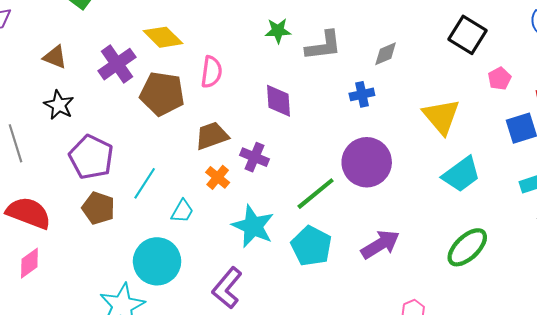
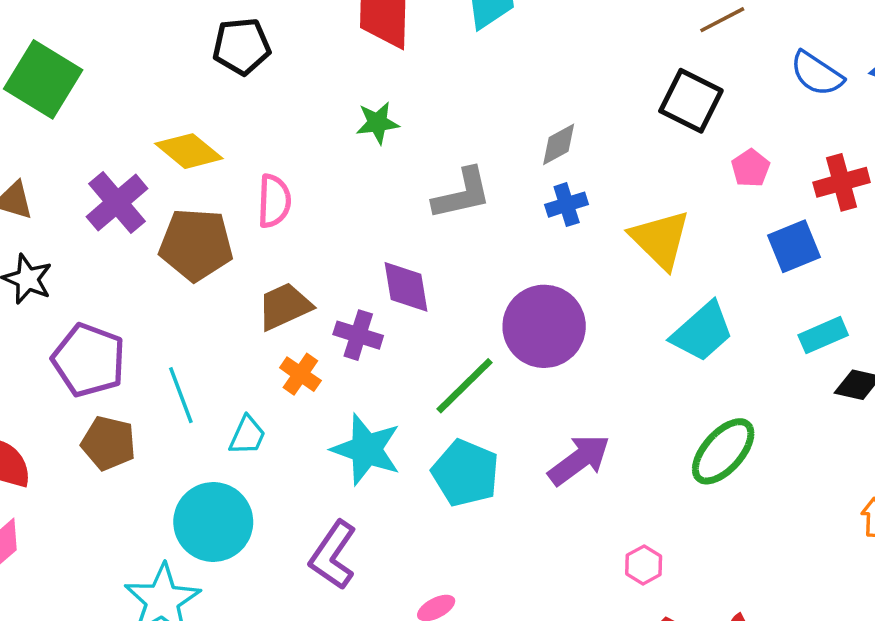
gray L-shape: (323, 46) -> (462, 194), moved
blue cross: (362, 94) -> (567, 205), moved
purple diamond: (279, 101) -> (406, 287), moved
cyan line: (145, 183) -> (181, 395), turned -48

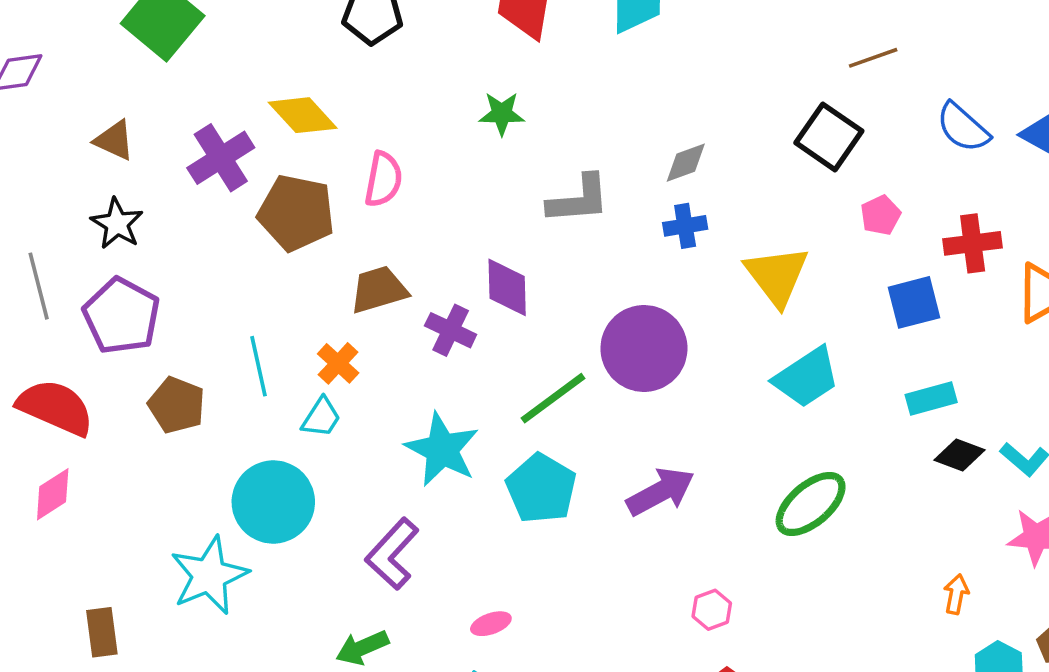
purple pentagon: (89, 360) -> (121, 316), moved
orange cross: (300, 374) -> (338, 363), moved

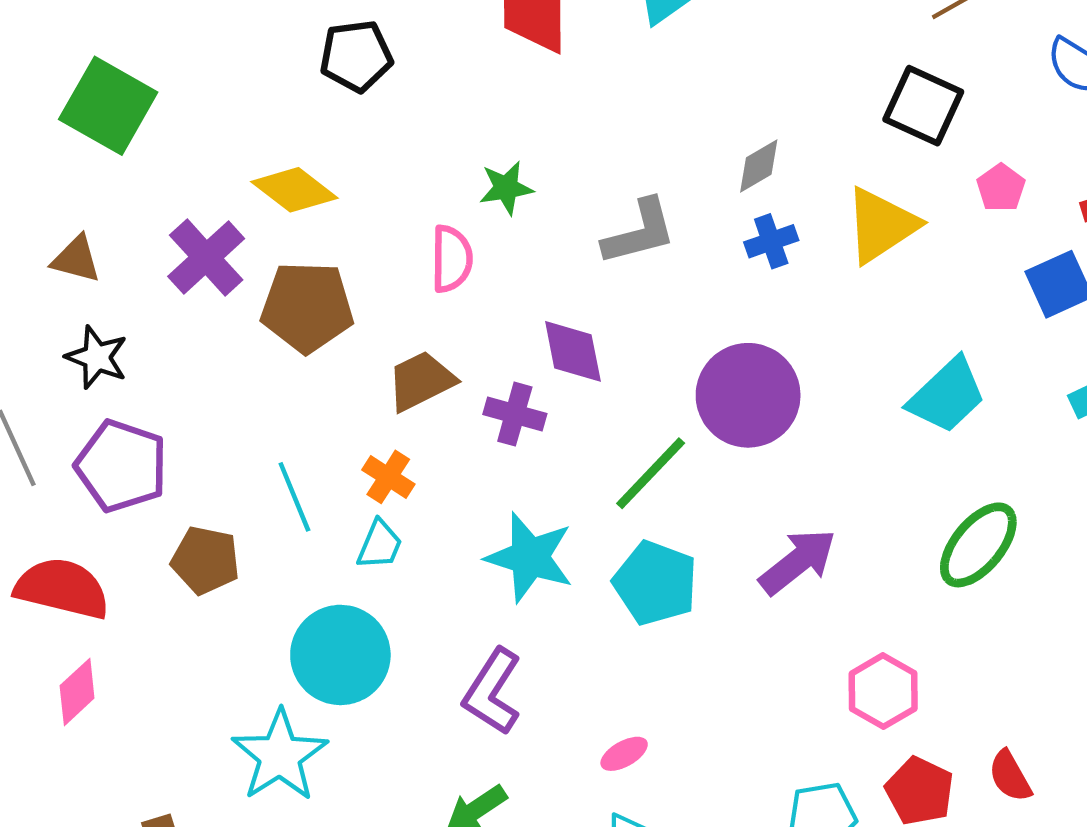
green star: (502, 114) -> (506, 188), moved
pink semicircle: (383, 179) -> (452, 259), moved
yellow triangle: (777, 276) -> (881, 225), moved, turned 44
pink hexagon: (712, 610) -> (883, 691), size x1.5

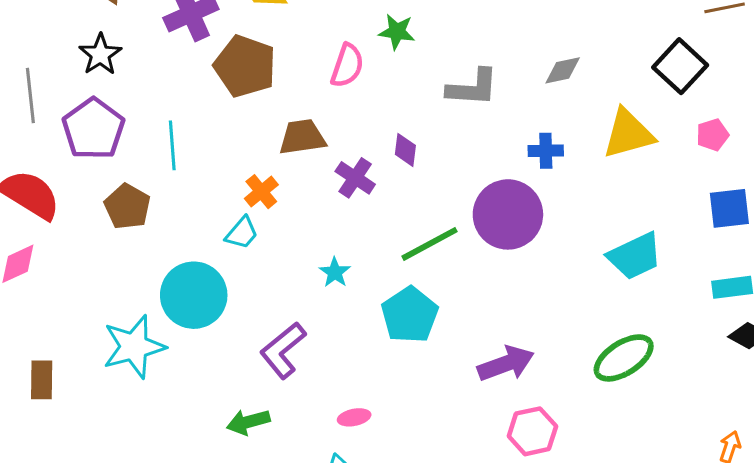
blue cross: (771, 241) -> (546, 151), moved
purple diamond: (573, 351) -> (405, 150), size x0.7
cyan line: (294, 497) -> (172, 145), moved
cyan star: (530, 557) -> (335, 272), size x0.5
purple arrow: (798, 562) -> (506, 364), moved

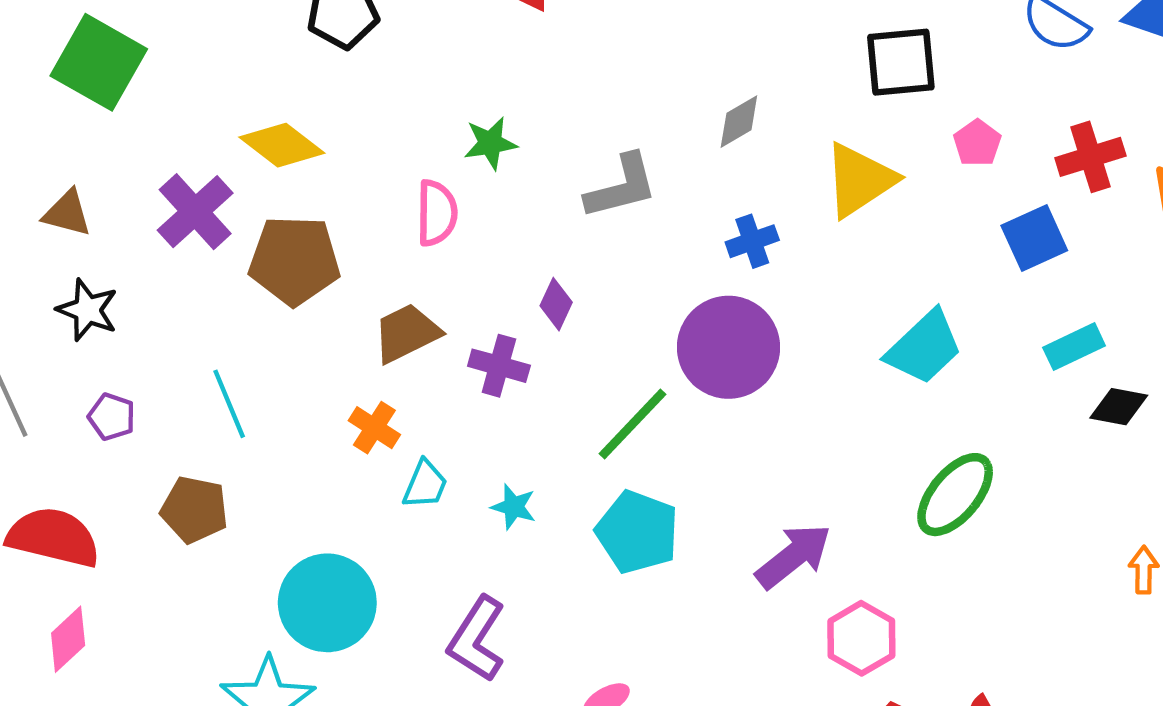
black square: (680, 66) -> (901, 62), turned -30
purple pentagon: (93, 129) -> (112, 417), size x0.5
purple diamond: (405, 150) -> (556, 304), turned 36
cyan trapezoid: (242, 233) -> (425, 484), moved

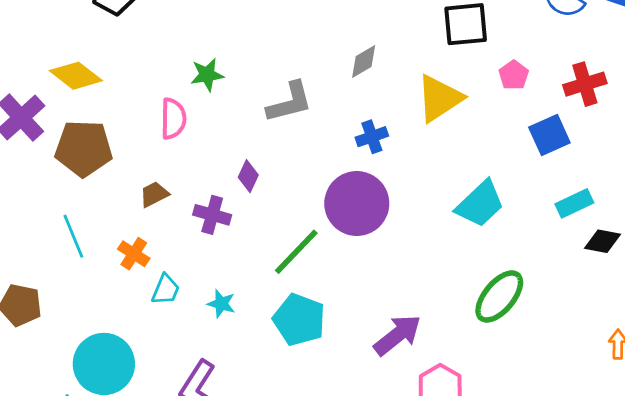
brown trapezoid: (407, 333) -> (154, 194), size x0.7
cyan line: (229, 404) -> (73, 236), moved

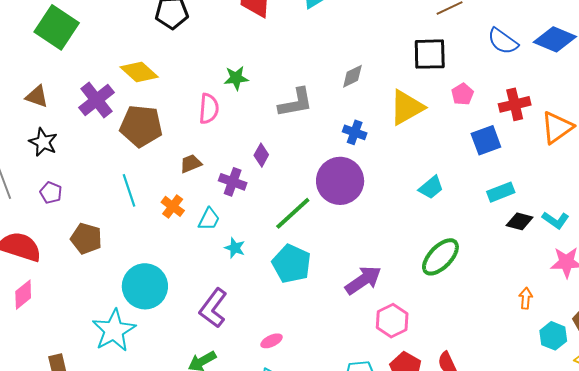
blue cross: (372, 137) -> (355, 132), turned 35
cyan trapezoid: (480, 204) -> (431, 187), size x0.7
cyan trapezoid: (166, 290) -> (209, 219), moved

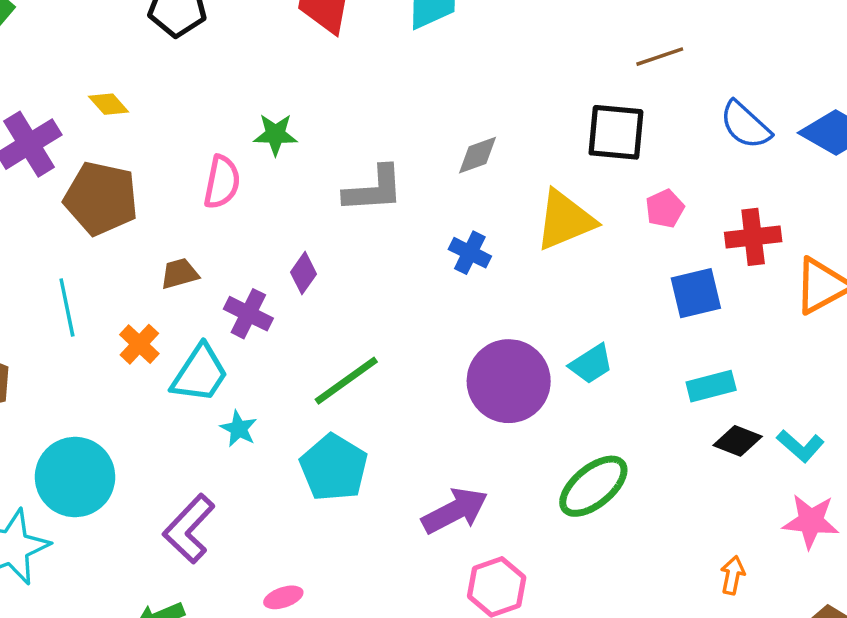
yellow diamond: (139, 72) -> (109, 104), size x0.6
purple circle: (340, 181) -> (509, 381), moved
cyan trapezoid: (209, 219) -> (200, 374), size x1.5

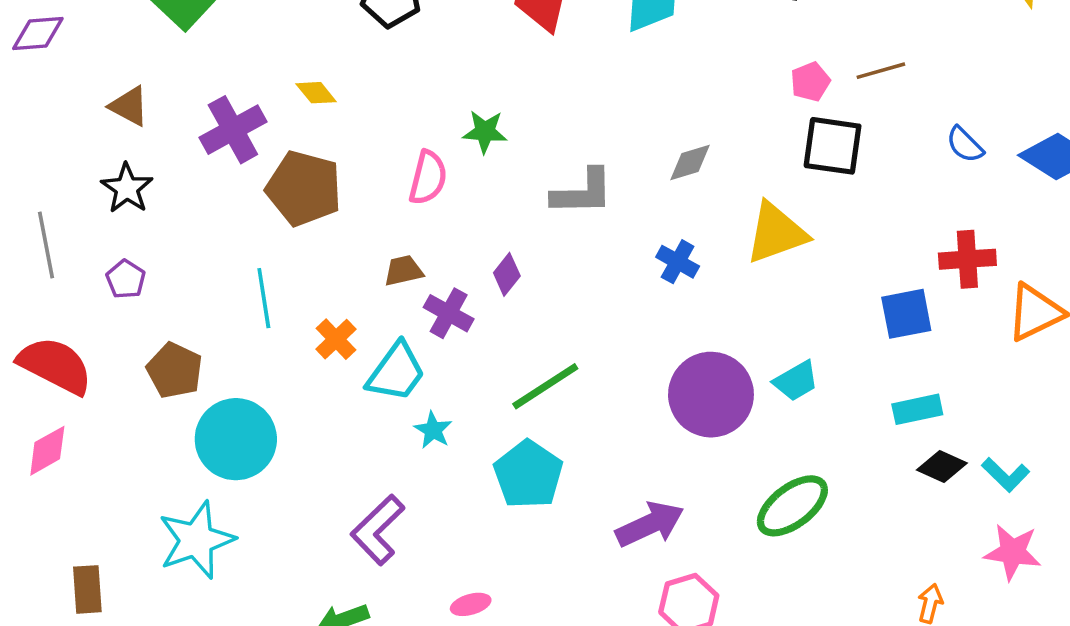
blue semicircle: (745, 125) -> (965, 145), size x0.7
pink pentagon: (665, 209) -> (810, 82), moved
brown trapezoid: (180, 274) -> (403, 271), moved
cyan circle: (75, 477) -> (236, 439), moved

